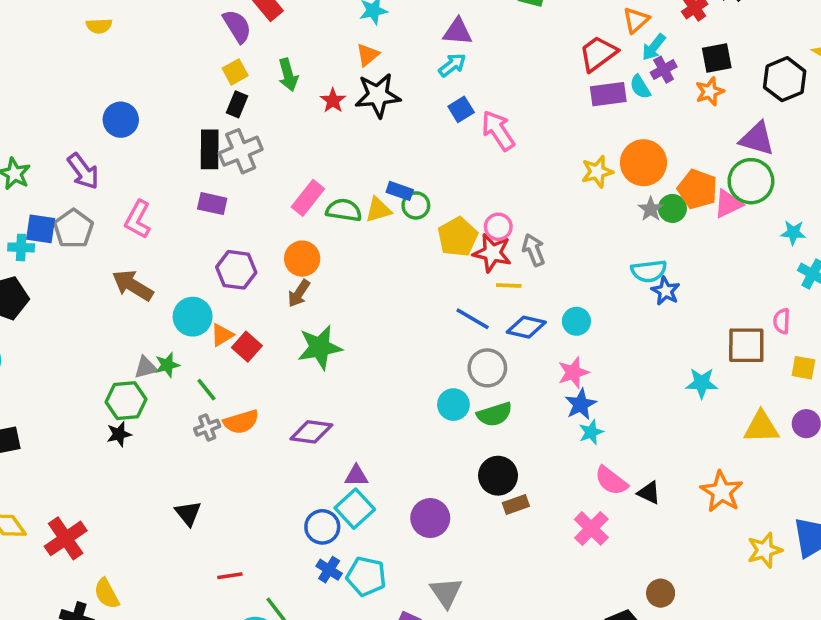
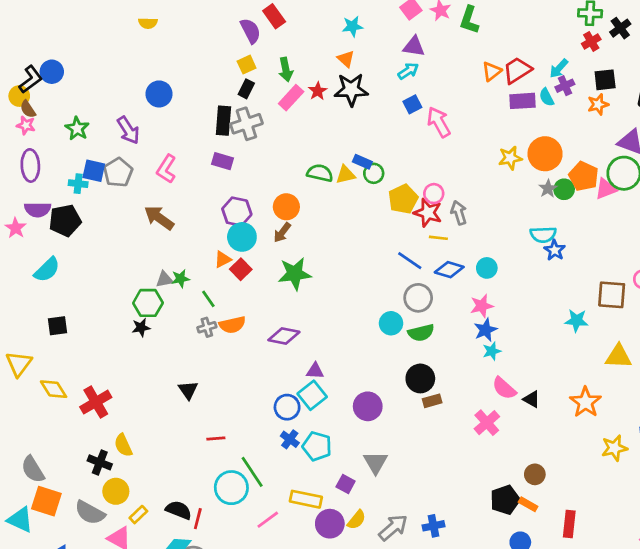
orange triangle: (636, 20) -> (492, 71), moved
orange triangle: (368, 55) -> (346, 59), turned -42
pink rectangle: (308, 198) -> (291, 98), moved
cyan circle: (193, 317) -> (242, 237), moved

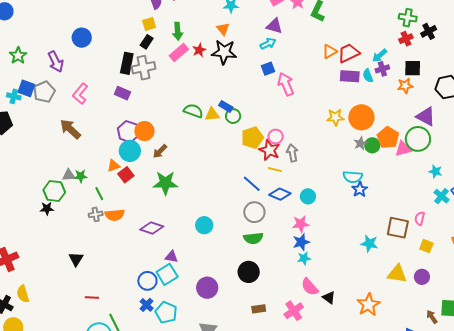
orange circle: (286, 207) -> (144, 131), moved
cyan circle: (391, 323) -> (204, 225), moved
brown rectangle: (432, 401) -> (259, 309), moved

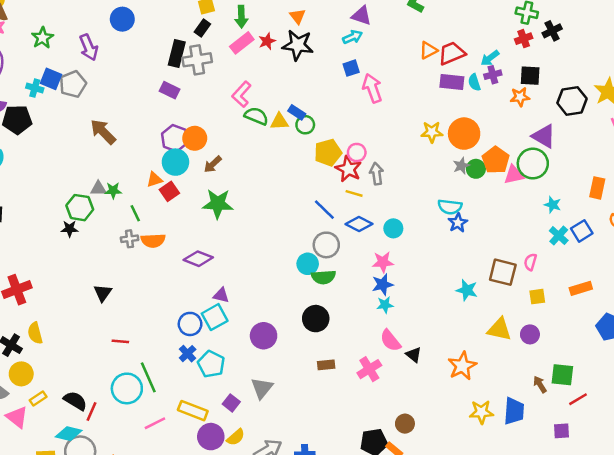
pink L-shape: (80, 94) -> (242, 94), moved
cyan circle: (204, 225) -> (308, 264), moved
yellow square: (426, 246) -> (537, 297), turned -32

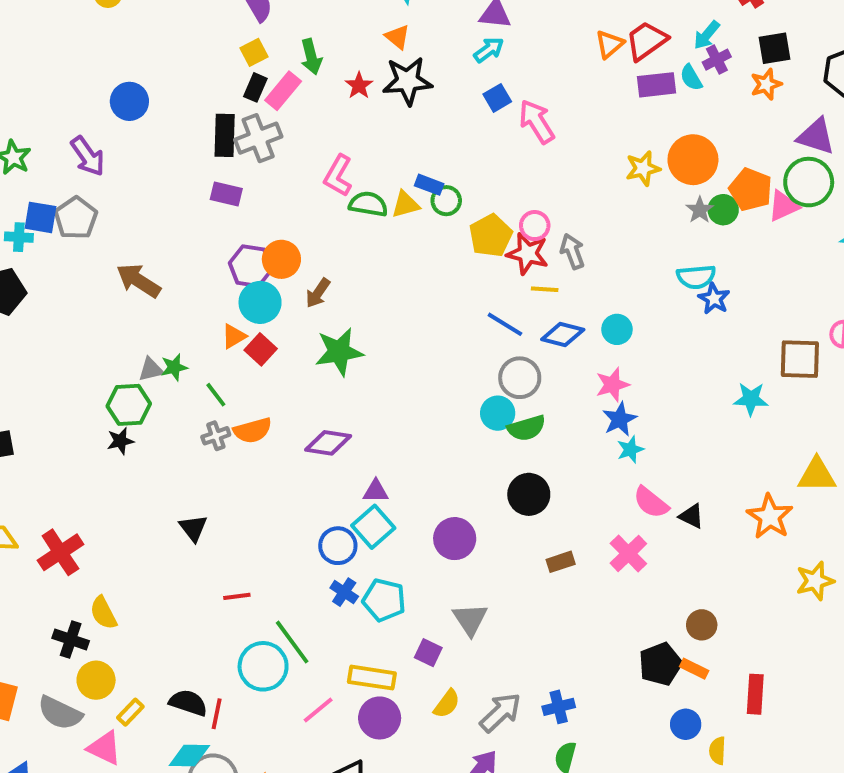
pink rectangle: (242, 43) -> (283, 91), moved
yellow triangle: (499, 329) -> (817, 475), moved
purple circle: (211, 437) -> (380, 718), moved

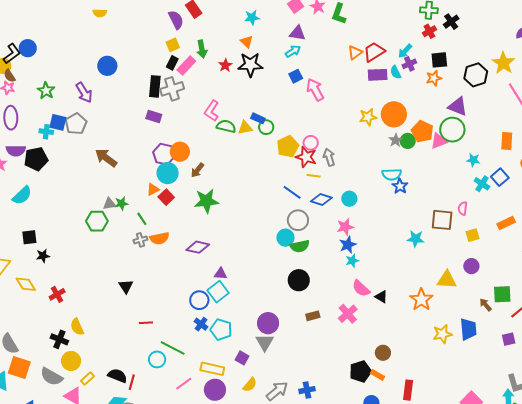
black star: (120, 441) -> (43, 256), moved
purple circle: (455, 539) -> (268, 323), moved
red cross: (60, 552) -> (57, 294), size x0.7
green line: (292, 642) -> (173, 348), turned -30
cyan circle: (263, 666) -> (157, 359), size x0.7

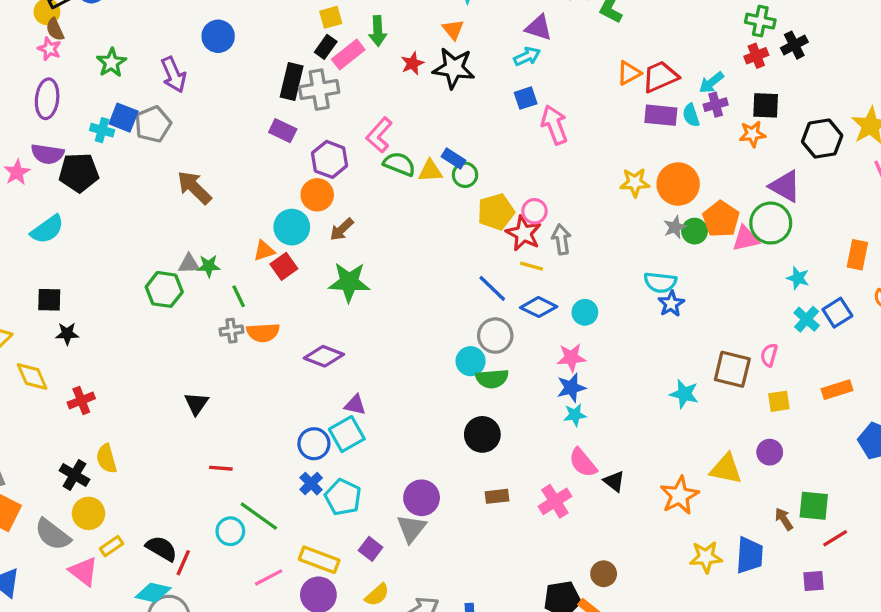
purple hexagon: (164, 154) -> (330, 159), moved

